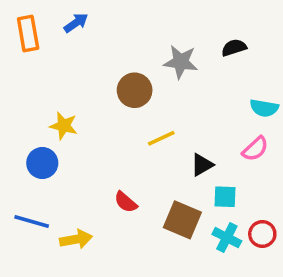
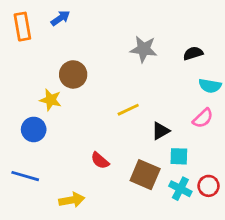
black semicircle: (234, 48) -> (193, 53), moved
brown circle: (135, 90) -> (73, 74), moved
yellow arrow: (76, 239) -> (72, 200), moved

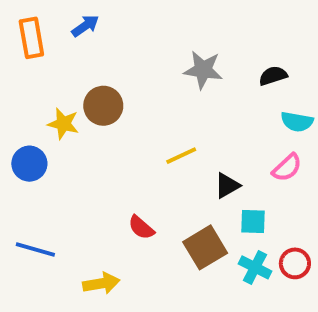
yellow star: (51, 100) -> (63, 124), moved
blue circle: (34, 129) -> (29, 164), moved
brown square: (145, 175) -> (205, 247), turned 36

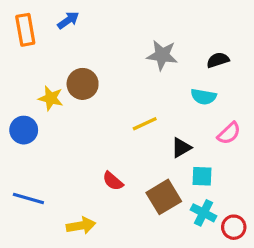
cyan semicircle: (297, 122) -> (204, 97), moved
red circle: (295, 263) -> (234, 227), moved

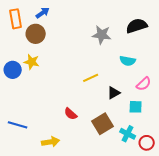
black semicircle: (218, 60) -> (137, 26), moved, size x1.5
brown circle: (83, 84) -> (36, 34), moved
blue circle: (24, 130) -> (13, 70), moved
cyan square: (202, 176) -> (136, 107), moved

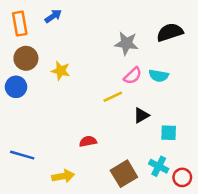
brown circle: (36, 34) -> (26, 58), moved
yellow star: (32, 62) -> (61, 71), moved
pink semicircle: (144, 84) -> (133, 76), moved
red semicircle: (71, 114) -> (88, 141), turned 128
brown square: (103, 124) -> (124, 174), moved

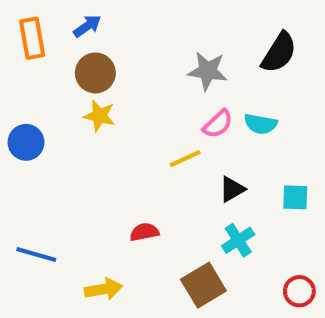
black semicircle: (170, 32) -> (279, 53), turned 140
brown circle: (26, 58) -> (95, 73), moved
cyan square: (169, 133) -> (295, 197), moved
cyan cross: (159, 166) -> (238, 240), moved, turned 30

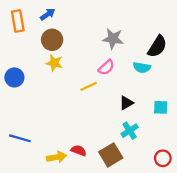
black semicircle: (279, 53) -> (157, 46), moved
pink semicircle: (218, 124) -> (106, 67), moved
yellow line: (185, 159) -> (89, 86), moved
red semicircle: (144, 232) -> (79, 151), moved, turned 32

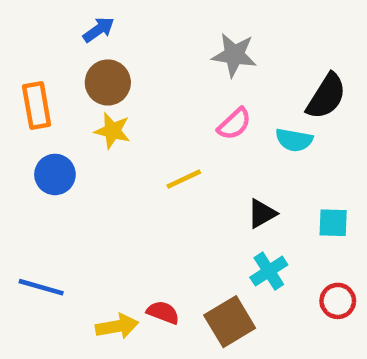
orange rectangle: (18, 21) -> (37, 105), moved
gray star: (113, 39) -> (234, 55), moved
pink semicircle: (106, 67) -> (234, 124), moved
blue circle: (14, 77) -> (55, 174), moved
red circle: (163, 158) -> (338, 301), moved

